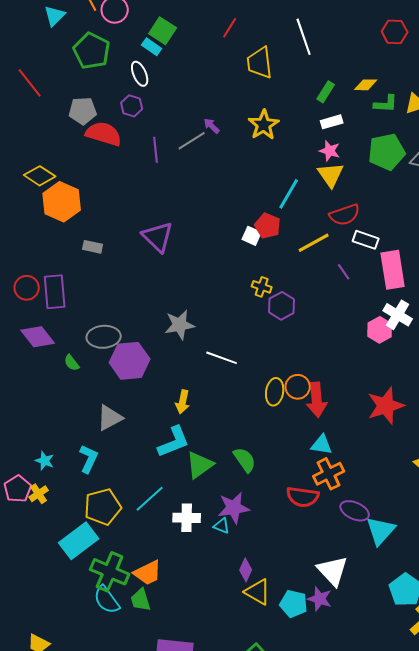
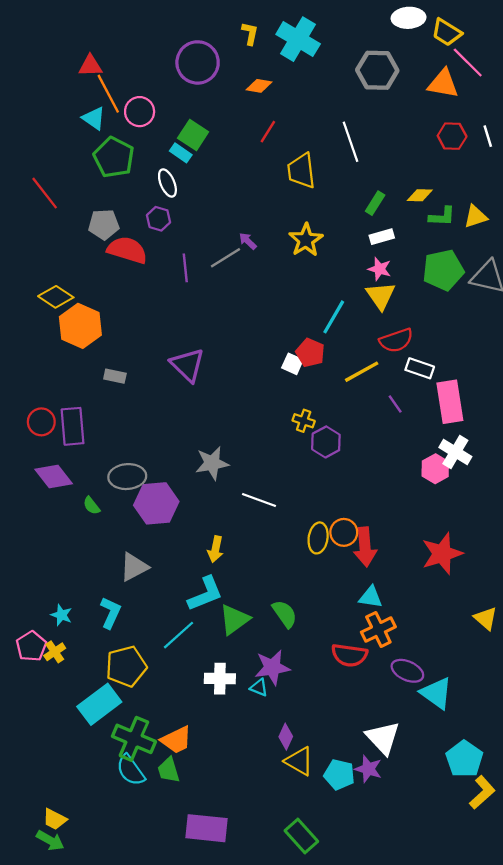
cyan triangle: (55, 16) -> (94, 118), moved, turned -40
cyan line: (150, 499) -> (179, 635), moved
cyan triangle: (381, 531) -> (436, 693), turned -36

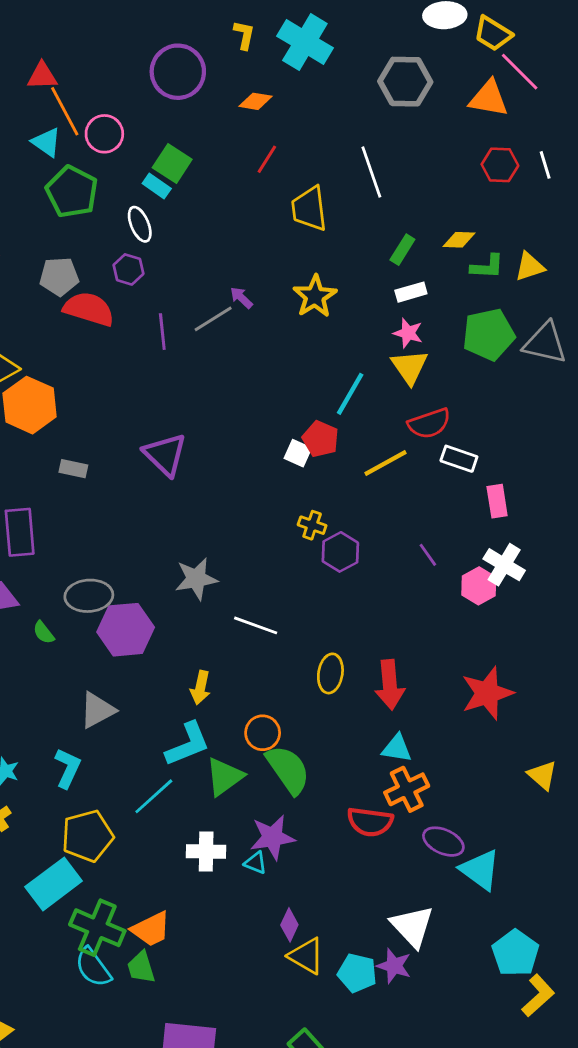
pink rectangle: (450, 402) -> (497, 501), size x0.6
purple line: (395, 404) -> (428, 555), moved
orange circle: (344, 532) -> (263, 733), moved
green semicircle: (285, 614) -> (288, 770), size x1.4

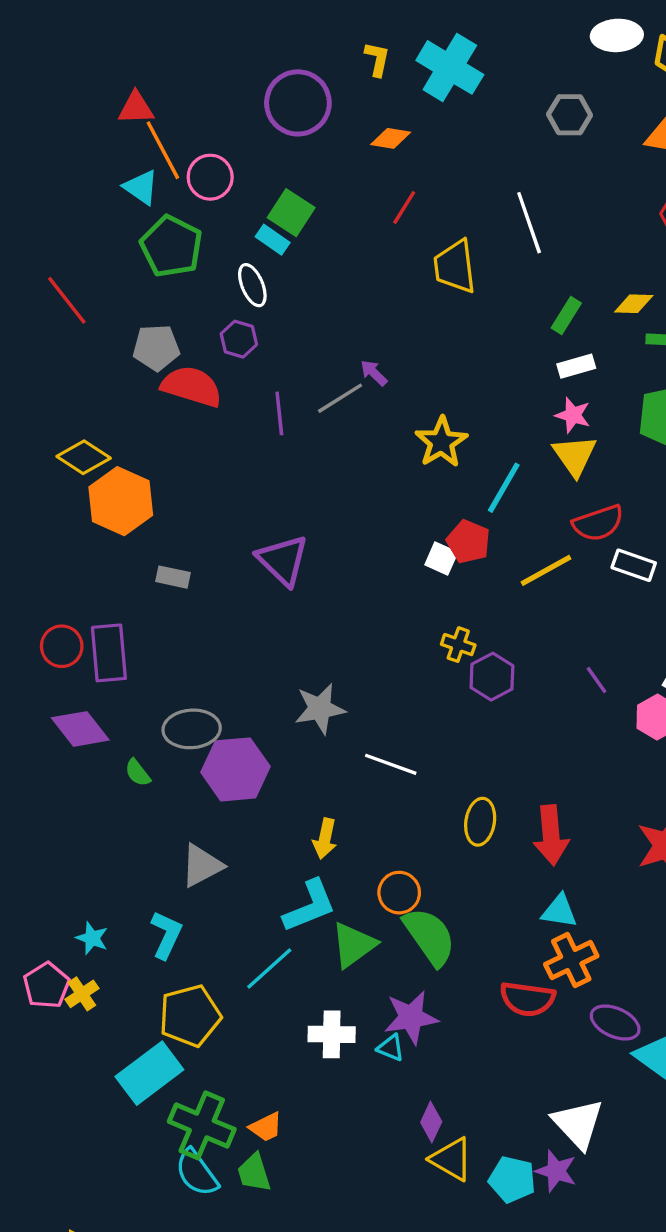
gray hexagon: (405, 82) -> (570, 115), size x0.7
yellow star: (315, 296) -> (441, 442), moved
orange trapezoid: (151, 929) -> (266, 1127), size x0.7

